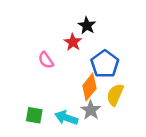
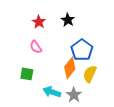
red star: (73, 42) -> (39, 22), moved
gray star: (91, 110) -> (74, 95), moved
green square: (34, 115) -> (27, 74), moved

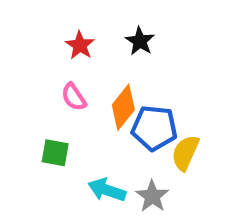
blue pentagon: (82, 50) -> (154, 128), moved, turned -30
orange diamond: (70, 68) -> (123, 107), moved

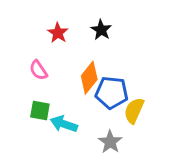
pink semicircle: (74, 97) -> (38, 70), moved
cyan arrow: (107, 190) -> (64, 124), moved

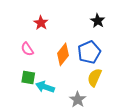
black star: (101, 30) -> (98, 21), moved
blue pentagon: (112, 93) -> (89, 52), moved, turned -30

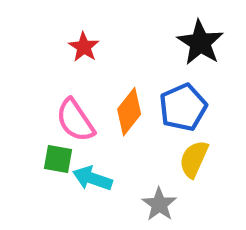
black star: (98, 21) -> (200, 43), size x1.5
pink semicircle: (27, 49) -> (75, 120), moved, size x1.5

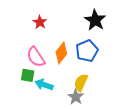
yellow semicircle: (194, 159) -> (81, 83), moved

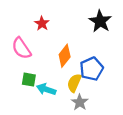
blue pentagon: (87, 51) -> (92, 69), moved
pink semicircle: (36, 57) -> (21, 48), moved
yellow semicircle: (81, 83) -> (74, 83), moved

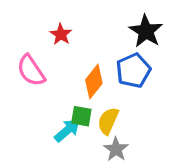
blue pentagon: (92, 69) -> (133, 71), moved
green square: (29, 80) -> (81, 116), moved
cyan arrow: (46, 89) -> (67, 130), turned 120

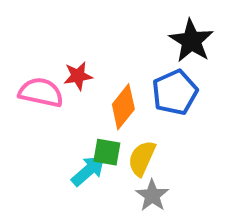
red star: (61, 34) -> (78, 76), moved, turned 30
pink semicircle: (31, 71) -> (41, 92), turned 136

